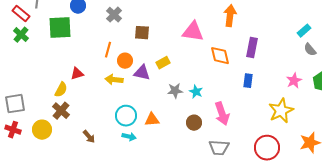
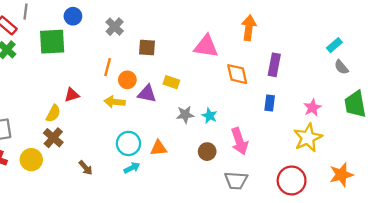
yellow rectangle: (163, 63) -> (171, 82), turned 48
pink star: (294, 81) -> (312, 108), moved
cyan arrow: (129, 137) -> (132, 168), turned -40

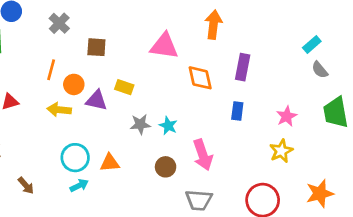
yellow star: (308, 138) -> (281, 151), size x0.7

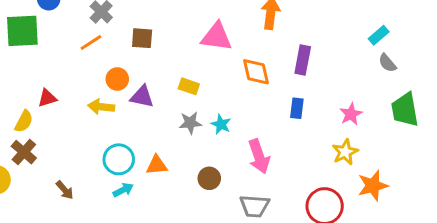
orange line: (51, 70) -> (91, 43), moved, turned 42
yellow rectangle: (124, 87) -> (189, 86), moved
brown circle: (166, 167) -> (209, 178), moved
orange star: (320, 193) -> (373, 186), moved

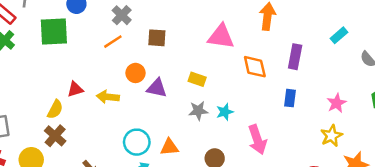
cyan rectangle: (379, 35) -> (339, 35), moved
yellow arrow: (101, 107) -> (108, 97), moved
cyan star: (221, 124) -> (225, 112), turned 30

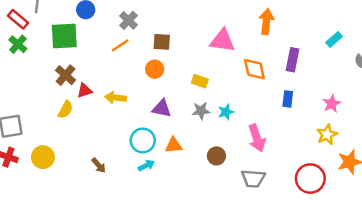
orange circle: (135, 73) -> (155, 69), moved
purple triangle: (157, 88) -> (162, 108), moved
brown cross: (55, 136) -> (65, 75), moved

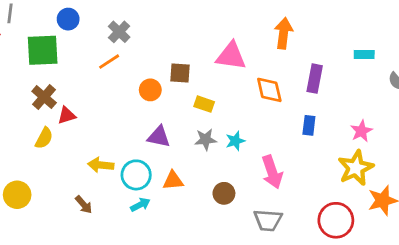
cyan rectangle: (334, 39) -> (364, 54), turned 42
brown square: (162, 42) -> (180, 73), moved
yellow arrow: (115, 98) -> (101, 165), moved
yellow star: (327, 135) -> (356, 168), size x1.4

